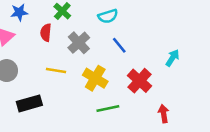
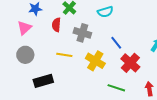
gray cross: (79, 43) -> (82, 33), turned -30
blue line: (119, 45) -> (116, 43), moved
green line: (108, 109) -> (116, 88), moved, turned 30

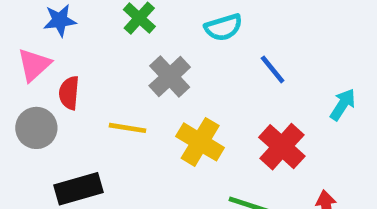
red semicircle: (56, 25) -> (69, 93), moved
gray cross: (82, 33) -> (170, 76), turned 30
blue line: (116, 43) -> (273, 69), moved

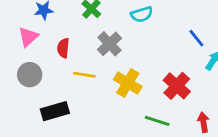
blue line: (273, 69) -> (196, 38), moved
red semicircle: (69, 93) -> (63, 48), moved

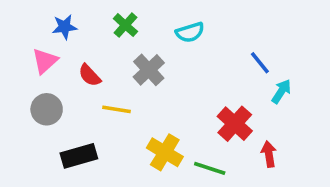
red semicircle: (63, 48) -> (90, 75), turned -48
yellow cross: (128, 83) -> (165, 152), moved
red arrow: (203, 122) -> (269, 154), moved

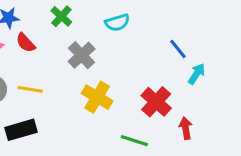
red semicircle: (90, 75) -> (26, 43), moved
yellow line: (116, 109) -> (30, 89), moved
yellow cross: (165, 152) -> (97, 97), moved

